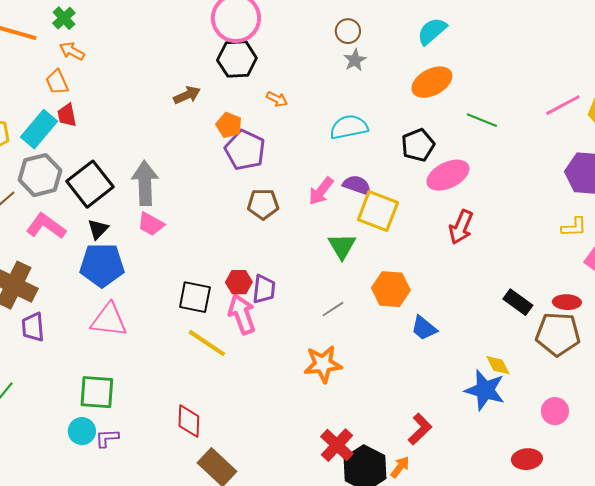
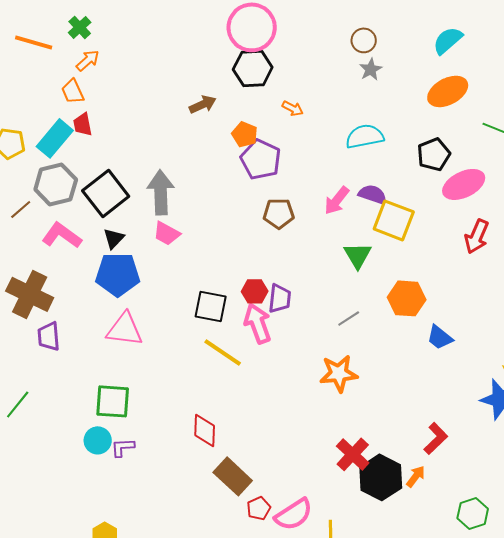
orange arrow: (72, 51) -> (88, 60), turned 110

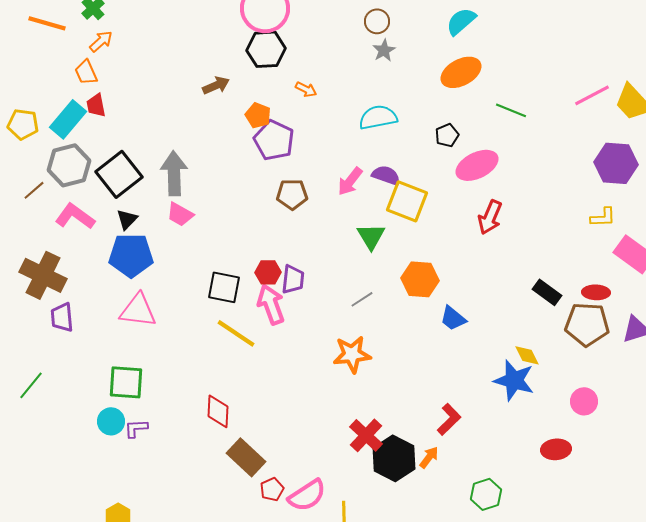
black pentagon: (434, 154) -> (447, 135), size x0.7

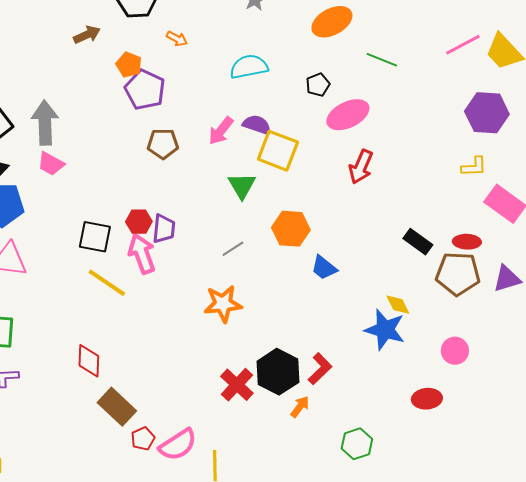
black hexagon: (394, 458) -> (278, 372), moved

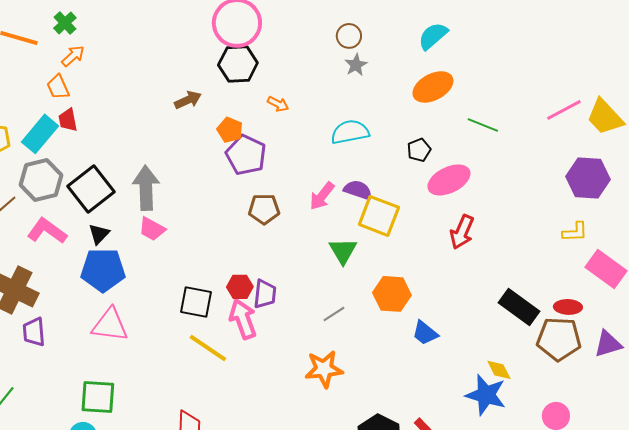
black rectangle: (418, 242) -> (519, 307), size x1.4

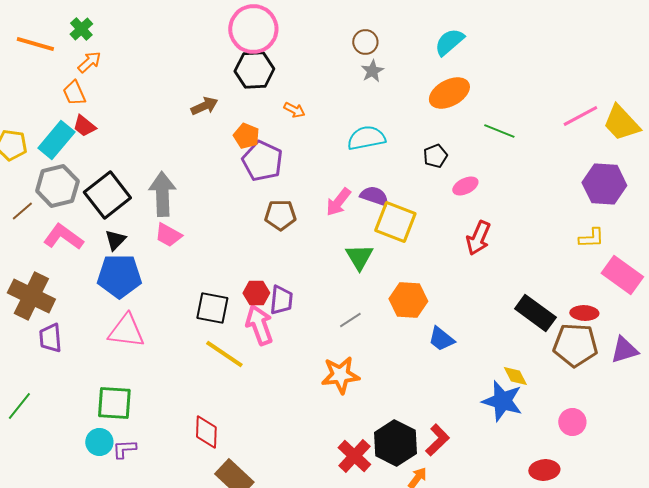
red trapezoid: (68, 120) -> (84, 126), turned -40
pink ellipse: (449, 180) -> (465, 186), size x0.6

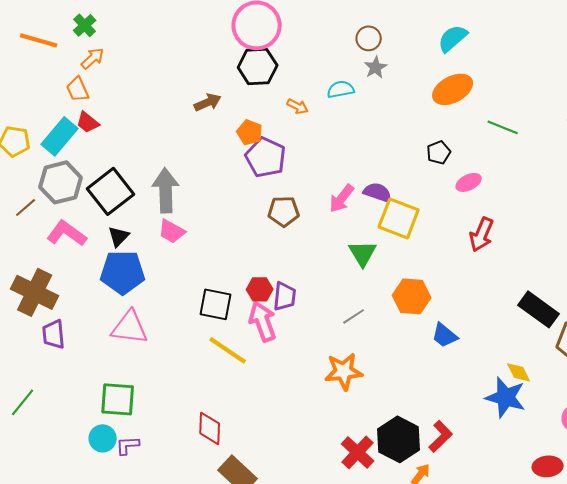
cyan semicircle: (366, 138) -> (341, 89), moved, size x0.7

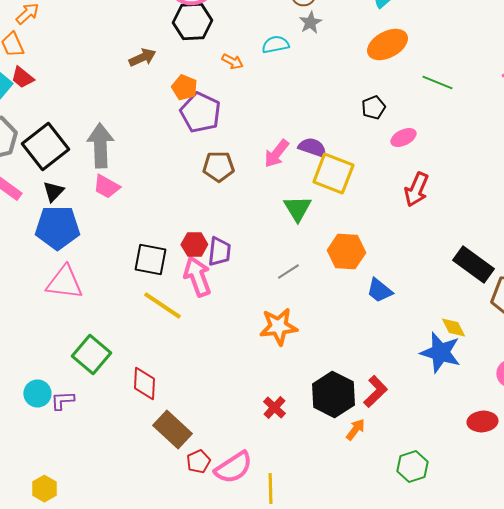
green square: (118, 399) -> (91, 354), moved, turned 36
red cross: (358, 452) -> (274, 408), moved, size x0.7

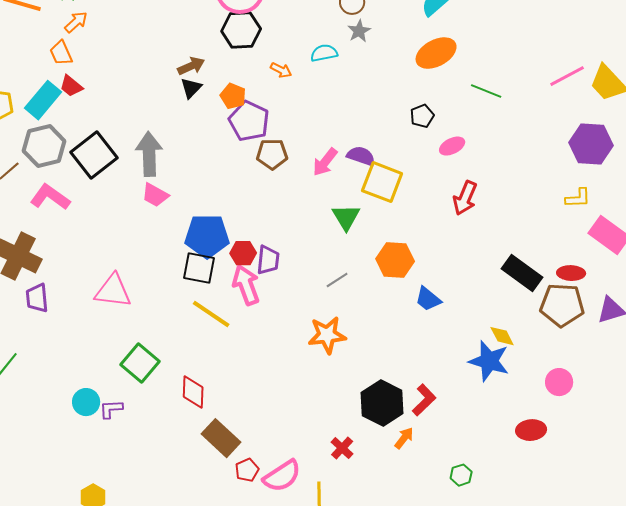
brown pentagon: (218, 166) -> (272, 154), moved
black triangle: (53, 192) -> (191, 88), moved
blue pentagon: (57, 228) -> (207, 236), moved
red cross: (274, 408) -> (342, 448), moved
green hexagon: (412, 466) -> (461, 475), size x0.7

